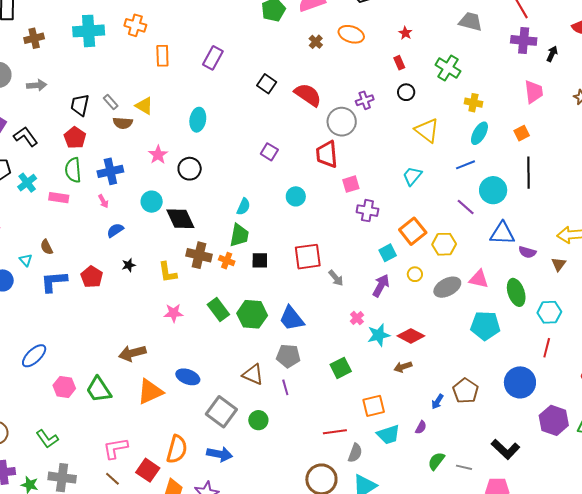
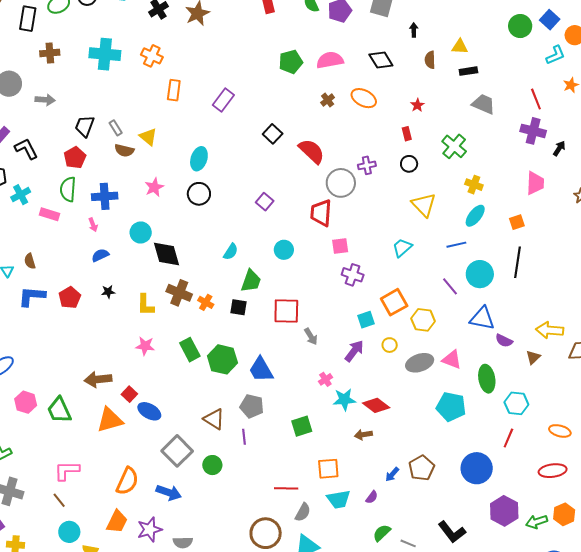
black circle: (190, 169) -> (199, 194), moved
green trapezoid: (239, 235) -> (251, 281), moved
red square: (148, 470) -> (129, 394), moved, size x0.7

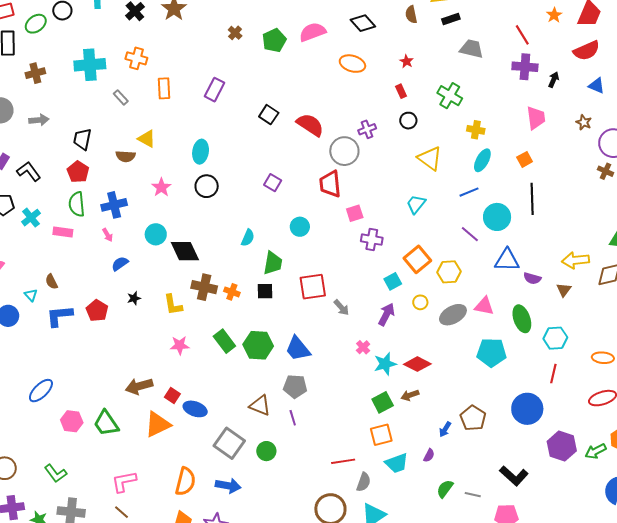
brown cross: (328, 100) -> (235, 33), moved
gray rectangle: (116, 128) -> (121, 97), moved
green square: (302, 426) -> (383, 402), moved

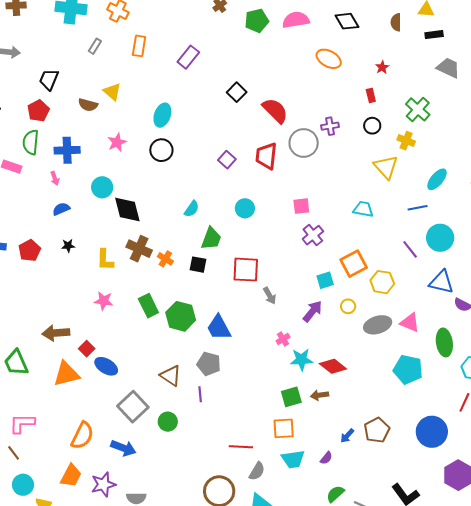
gray rectangle: (121, 97) -> (95, 46), turned 63
yellow cross: (476, 130) -> (406, 141), moved
red trapezoid: (330, 184) -> (266, 156), moved
cyan trapezoid: (416, 204) -> (363, 209), turned 50
purple cross: (372, 240) -> (313, 235), turned 30

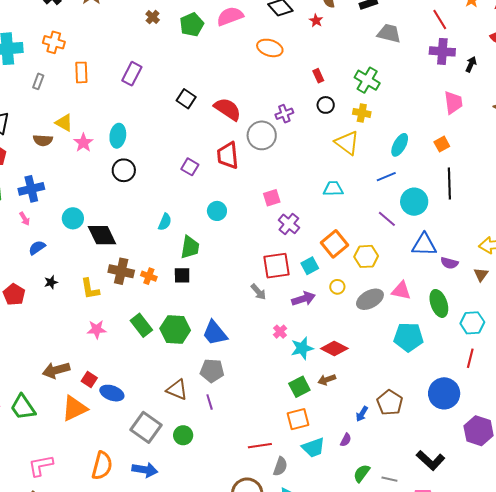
red star: (382, 67) -> (316, 21), moved
pink star: (117, 142) -> (83, 143), moved
red square: (246, 270) -> (277, 266), moved
purple arrow: (312, 311) -> (303, 299), turned 45

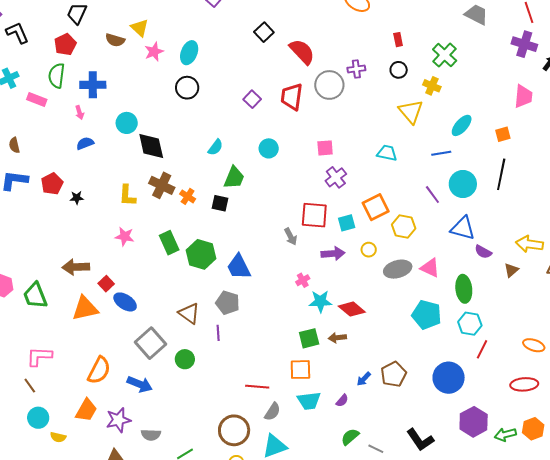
black star: (51, 282) -> (77, 198), moved
cyan hexagon: (472, 323) -> (470, 324), moved

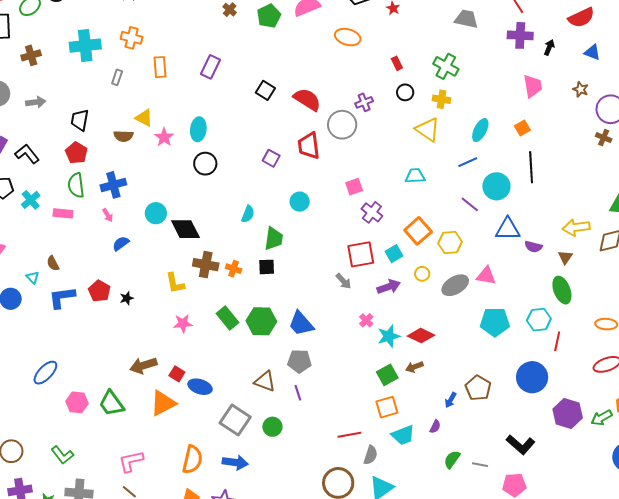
green ellipse: (464, 289) -> (562, 290), moved

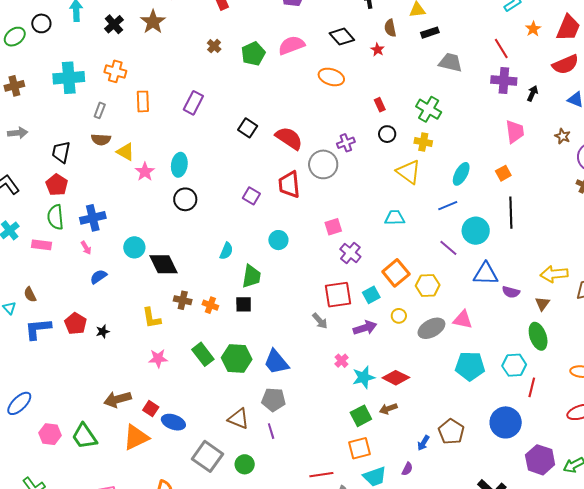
brown semicircle: (123, 136) -> (101, 139), moved
brown cross: (206, 265) -> (183, 300), size x0.7

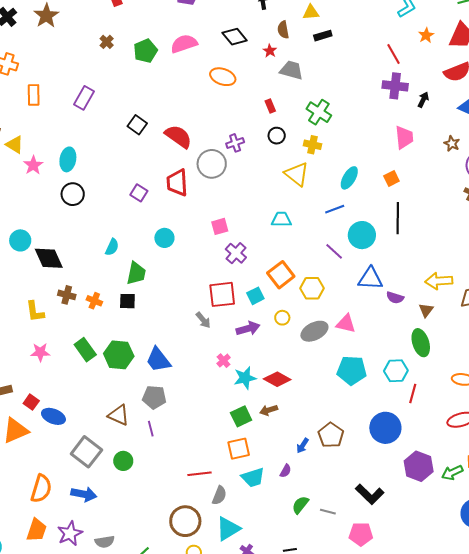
gray trapezoid: (450, 62) -> (291, 70), moved

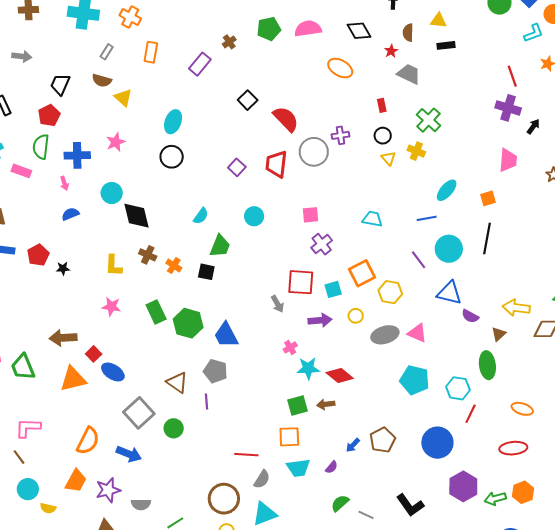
brown cross: (107, 42) -> (229, 42), moved
pink star: (33, 165) -> (116, 142), moved
yellow triangle: (297, 174) -> (388, 158), moved, size x0.6

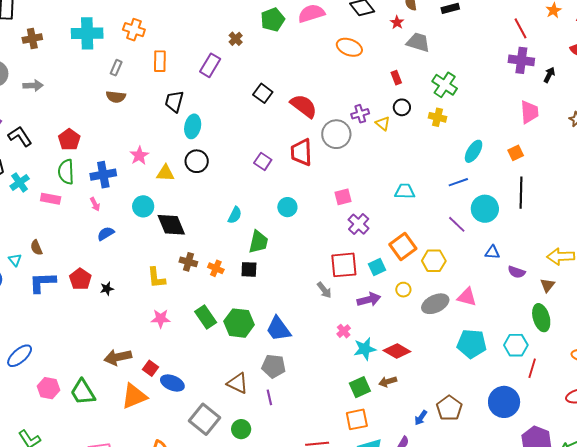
black trapezoid: (60, 84) -> (174, 101), moved
yellow triangle: (123, 98) -> (165, 173), moved, turned -30
yellow triangle: (388, 158) -> (383, 123), moved
blue triangle: (449, 293) -> (492, 252), size x0.6

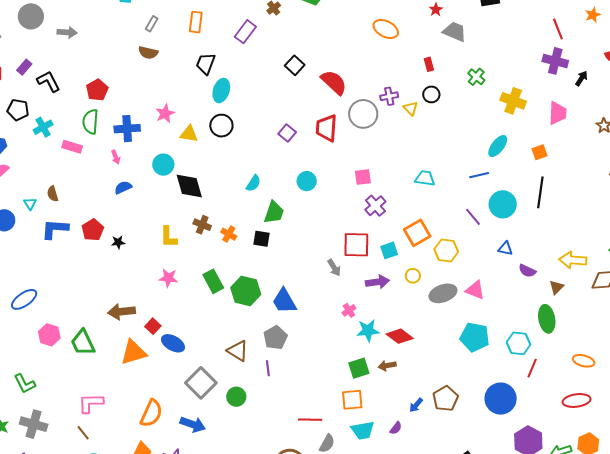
green cross: (445, 85) -> (476, 77), size x0.7
yellow cross: (438, 117) -> (513, 101), moved, size x1.4
gray pentagon: (274, 366) -> (275, 338), turned 30

